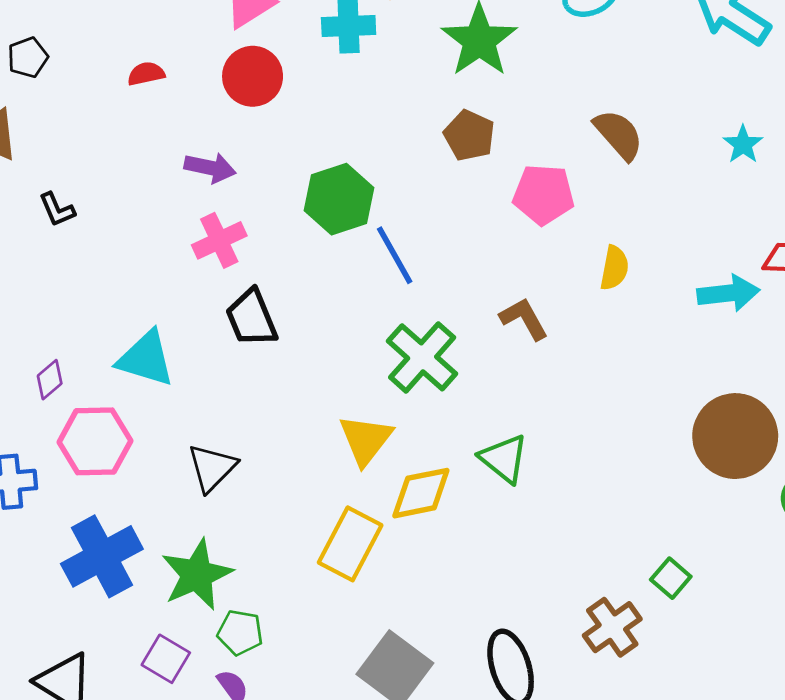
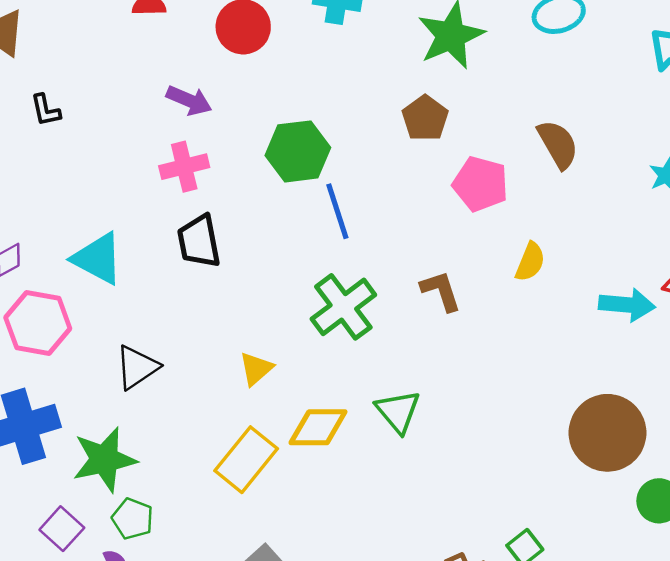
yellow triangle: (366, 440) -> (256, 369), moved, size x0.7

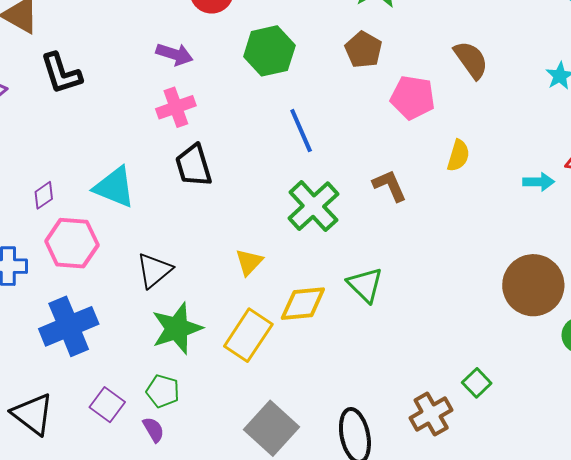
black L-shape: (46, 110) -> (61, 73), size x1.6
green hexagon: (298, 151) -> (269, 51), moved
cyan arrow: (627, 305) -> (539, 182), size x0.7
green star: (104, 460) -> (177, 328), moved

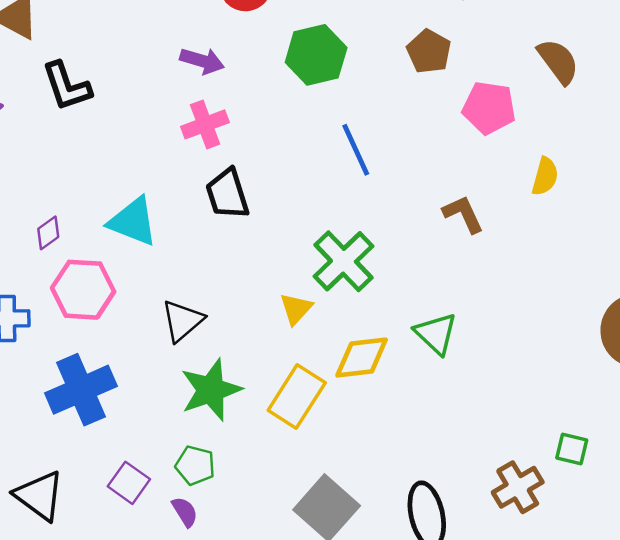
green cross: (313, 206) -> (343, 261), moved
green square: (477, 383) -> (572, 449), turned -32

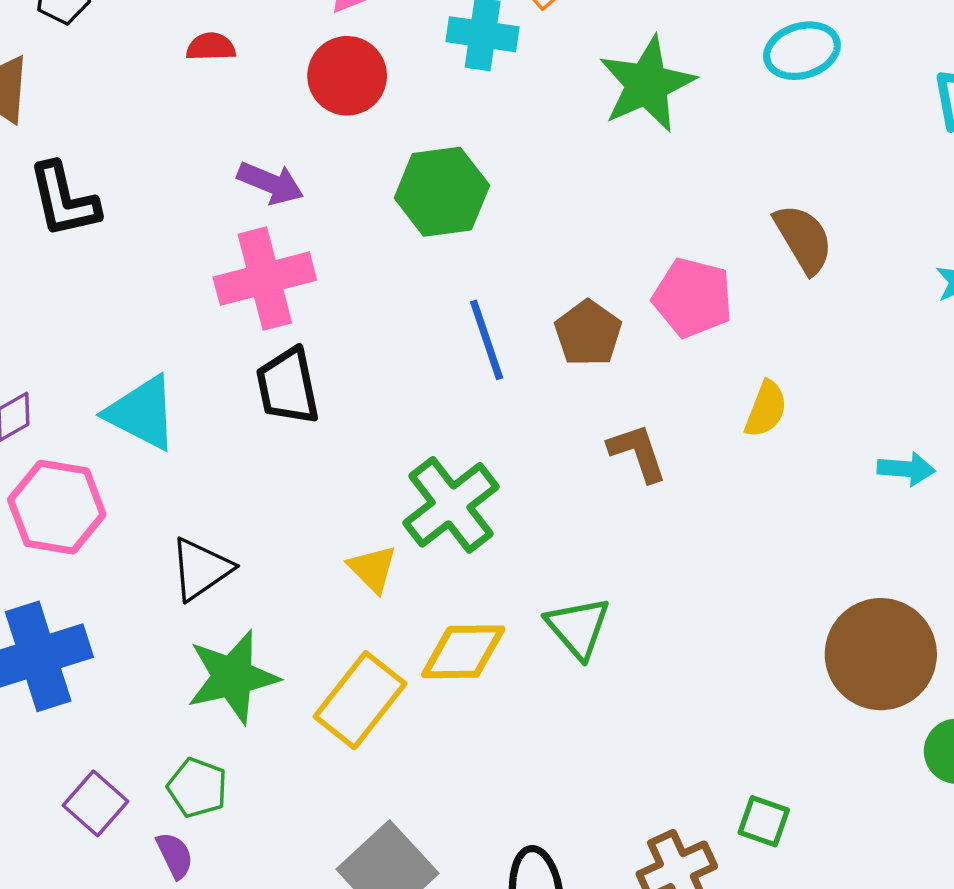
brown pentagon: (429, 51) -> (588, 333), moved
pink cross: (205, 124) -> (265, 279), size x1.4
yellow triangle: (296, 309) -> (373, 569), turned -33

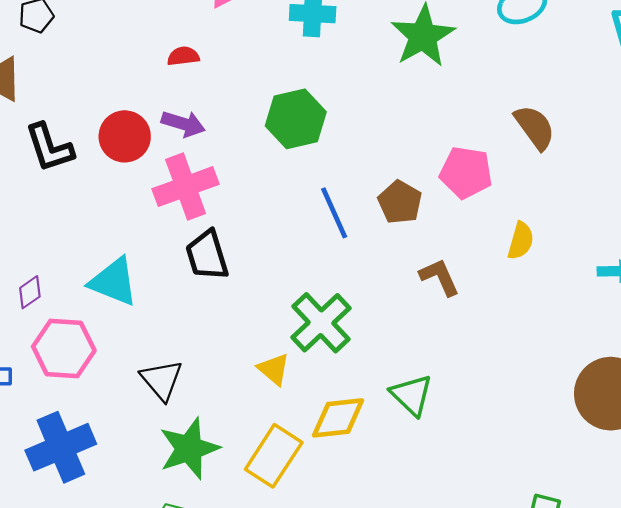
red semicircle: (211, 47) -> (183, 56), moved
red circle: (347, 76) -> (125, 136), moved
black triangle: (201, 569) -> (162, 380), turned -30

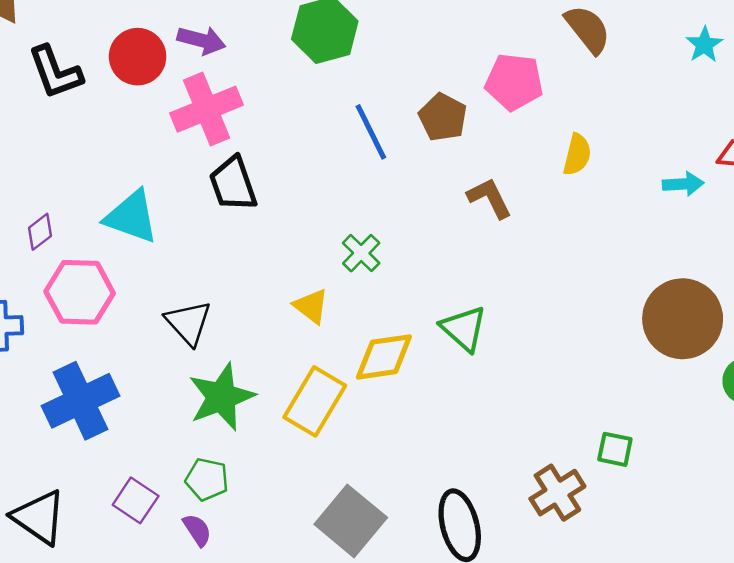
green cross: (321, 323) -> (361, 253), size x0.6

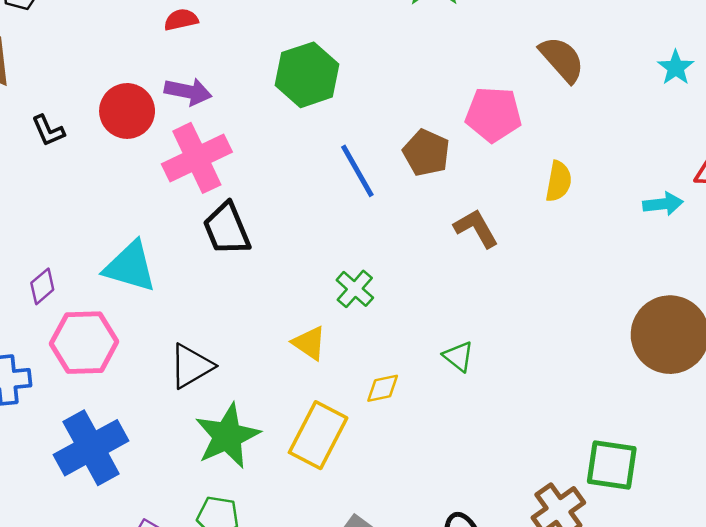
black L-shape: (55, 72) -> (48, 131), size x0.6
black triangle: (188, 323) -> (191, 366), turned 45
green triangle: (464, 329) -> (458, 356), size x0.7
yellow diamond: (384, 357) -> (383, 388), size x0.6
green square: (615, 449) -> (612, 465), size x1.5

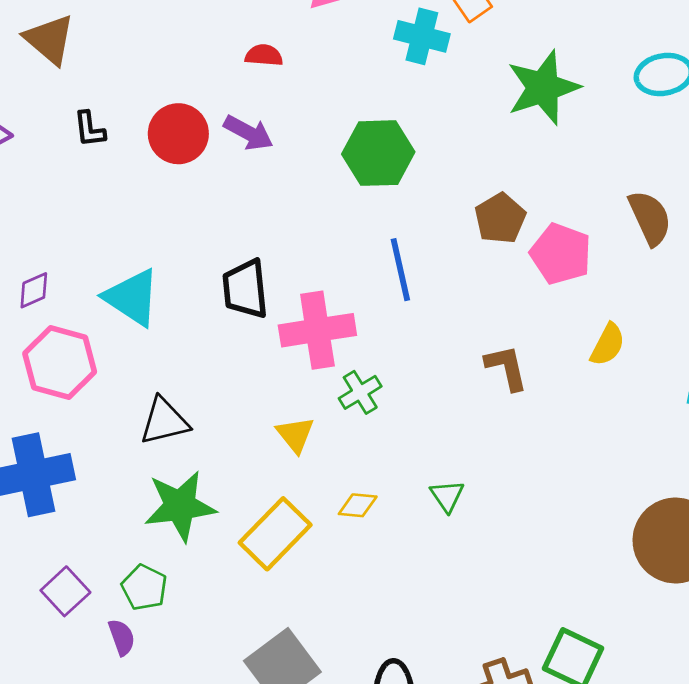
brown pentagon: (426, 153) -> (500, 218), moved
pink cross: (197, 158) -> (317, 330), moved

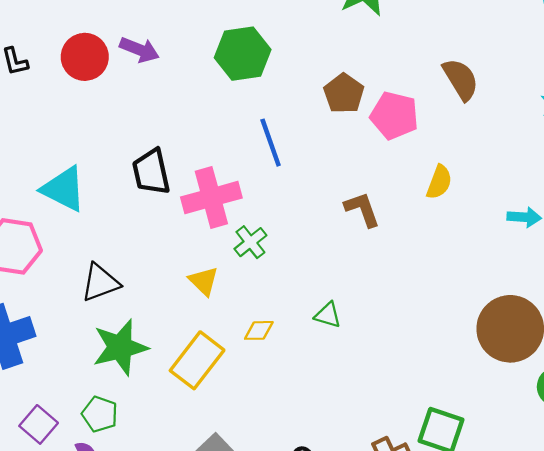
green triangle: (447, 496) -> (328, 315), turned -32

